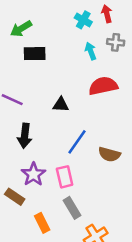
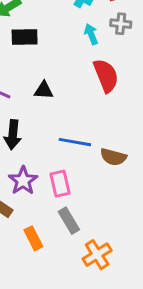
red semicircle: (103, 86) -> (106, 76), turned 80
black triangle: (61, 105) -> (44, 90), moved
blue line: (77, 142) -> (75, 142), turned 65

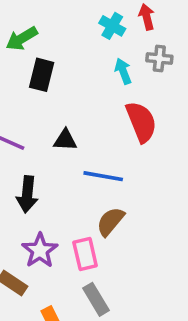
black rectangle: (25, 37) -> (42, 75), turned -75
blue line: (75, 142) -> (103, 176), moved
brown semicircle: (113, 157) -> (110, 221), moved, turned 115

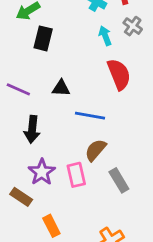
gray cross: (159, 59) -> (133, 26), turned 30
gray rectangle: (96, 299) -> (119, 180), moved

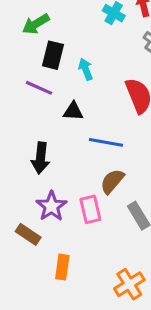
cyan arrow: (105, 36) -> (86, 69), moved
purple line: (18, 89) -> (39, 88), moved
orange rectangle: (51, 226) -> (62, 267), turned 35

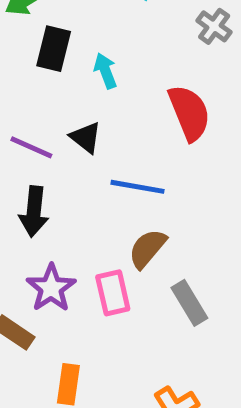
purple line: (39, 88) -> (31, 147), moved
black triangle: (73, 111) -> (86, 137), turned 35

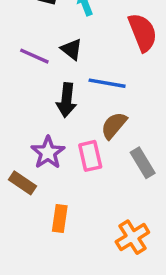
black arrow: (34, 212) -> (66, 100), moved

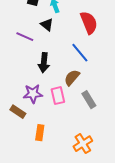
black triangle: (72, 49) -> (47, 25), moved
blue line: (107, 83) -> (80, 53), moved, turned 40
purple star: (48, 153) -> (33, 94), turned 30

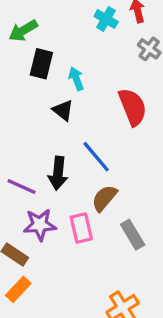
purple line: (25, 37) -> (21, 187), moved
blue line: (80, 53) -> (96, 157), moved
orange rectangle: (40, 133) -> (18, 289), moved, turned 35

